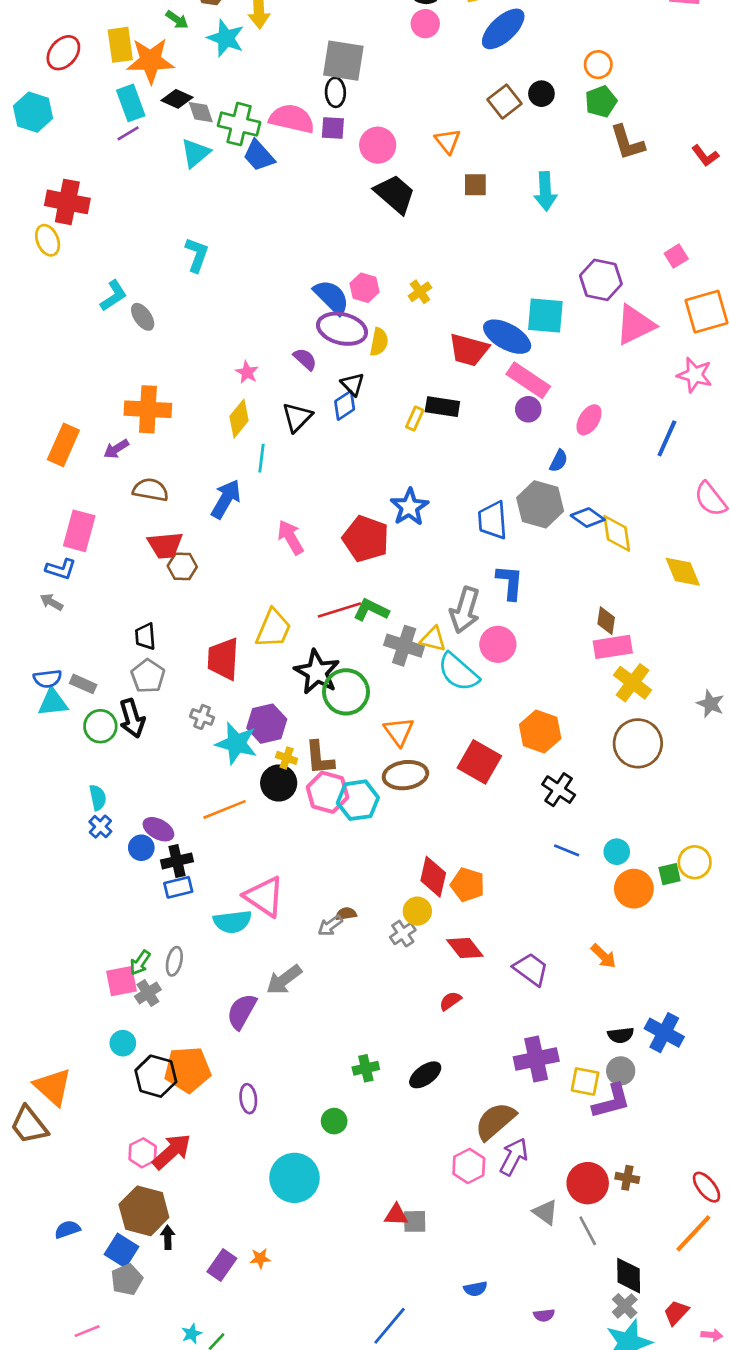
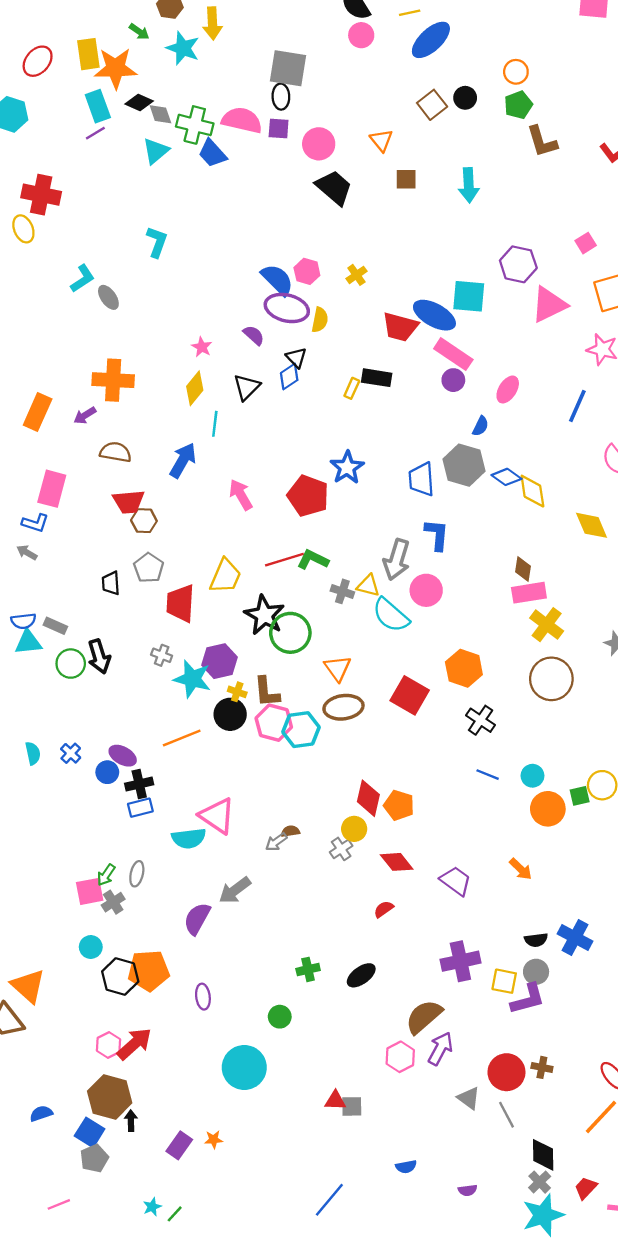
gray cross: (404, 646) -> (342, 591), size x0.7
gray pentagon: (148, 676) -> (149, 568), moved
cyan semicircle: (98, 798) -> (33, 753), moved

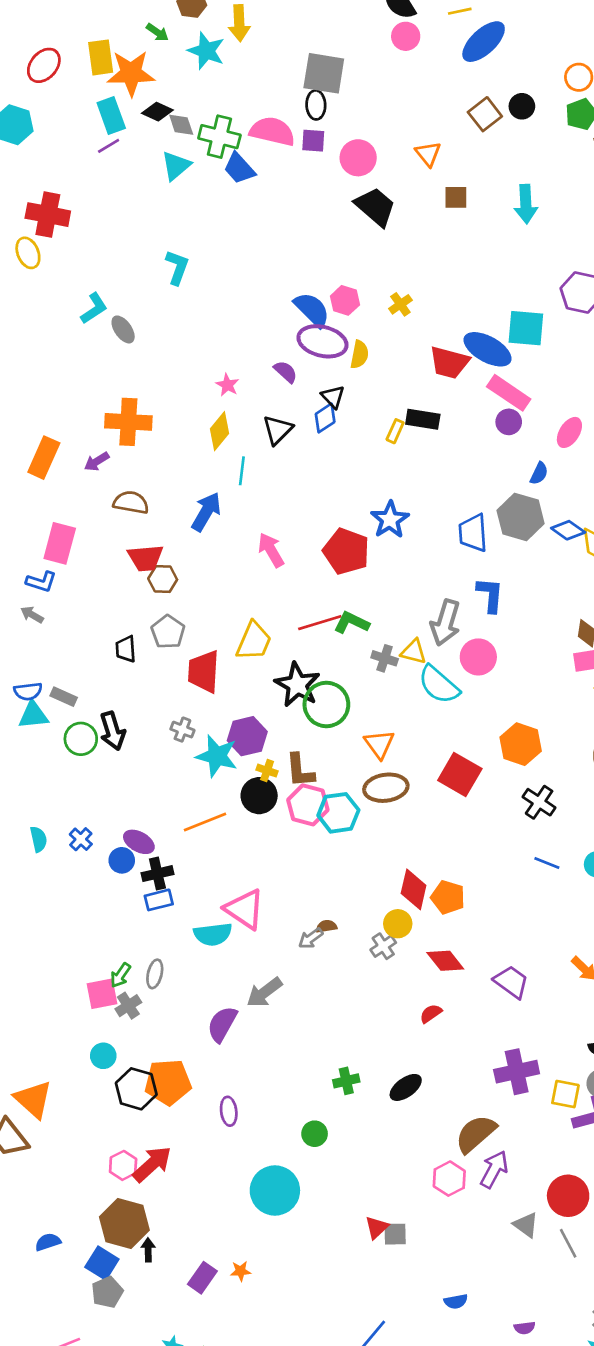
red triangle: (335, 1101) -> (377, 1227), turned -45

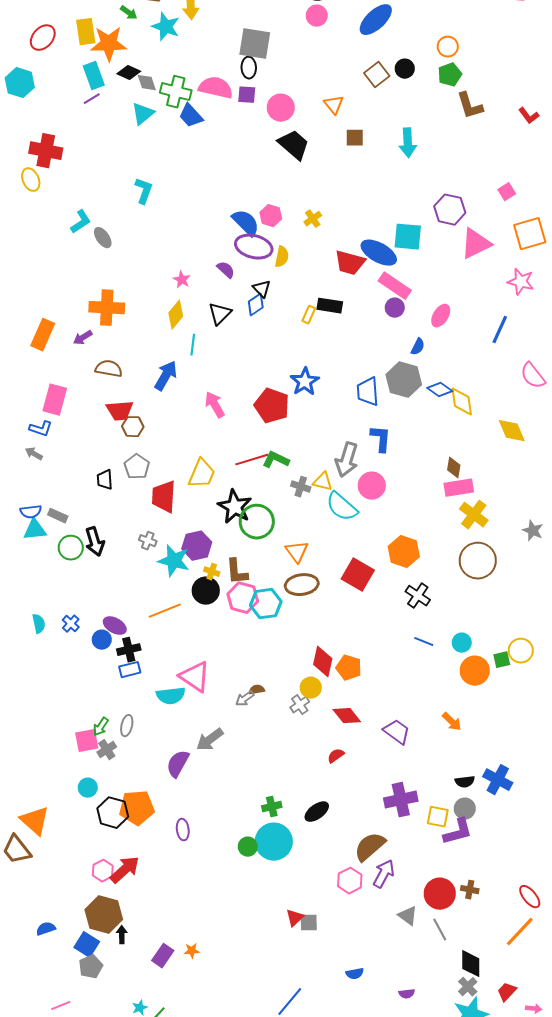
cyan circle: (275, 1190) -> (274, 842), moved

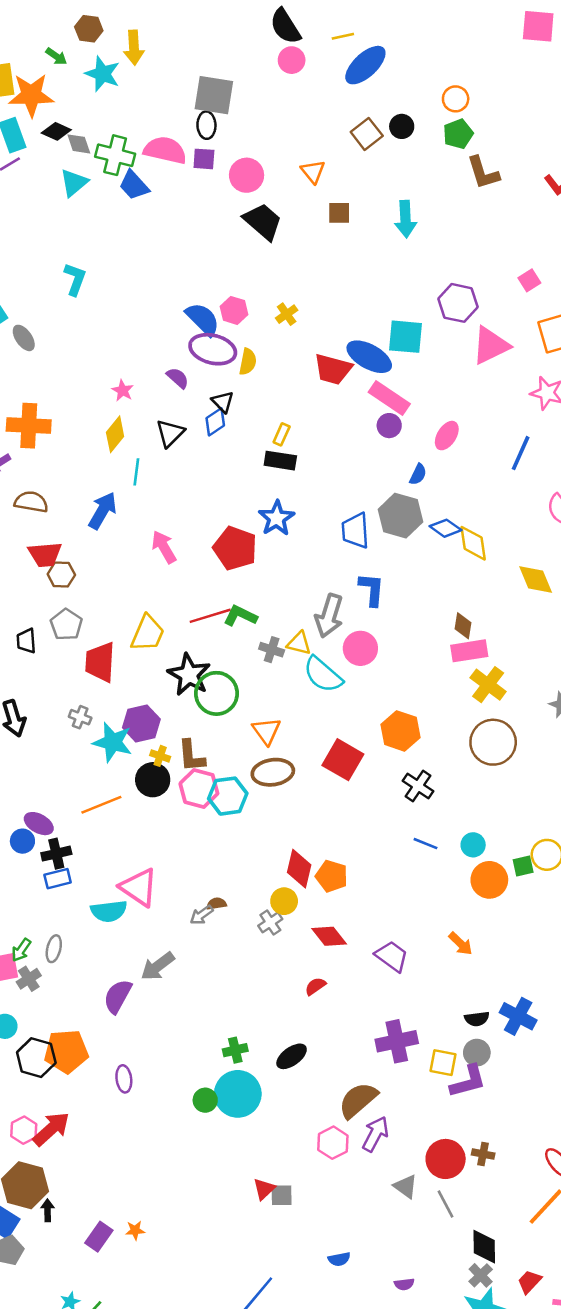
black rectangle: (330, 306) -> (280, 461), moved

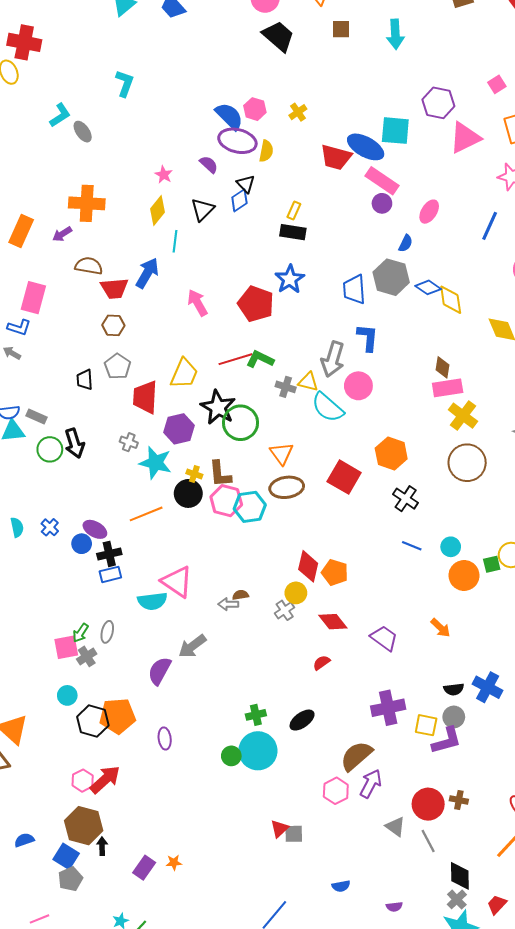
red trapezoid: (45, 554) -> (114, 288), moved
purple hexagon: (141, 723) -> (179, 429), moved
gray arrow: (201, 915) -> (228, 604), turned 36

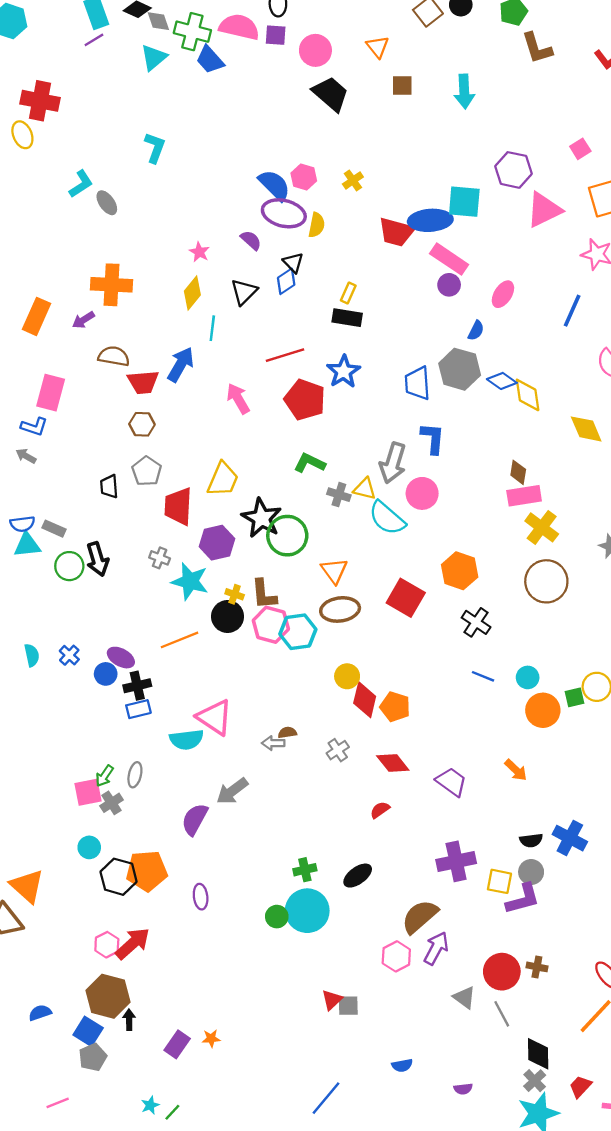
blue ellipse: (366, 147) -> (430, 220), turned -33
red line: (235, 359) -> (285, 355), moved
yellow circle: (296, 593) -> (347, 676), moved

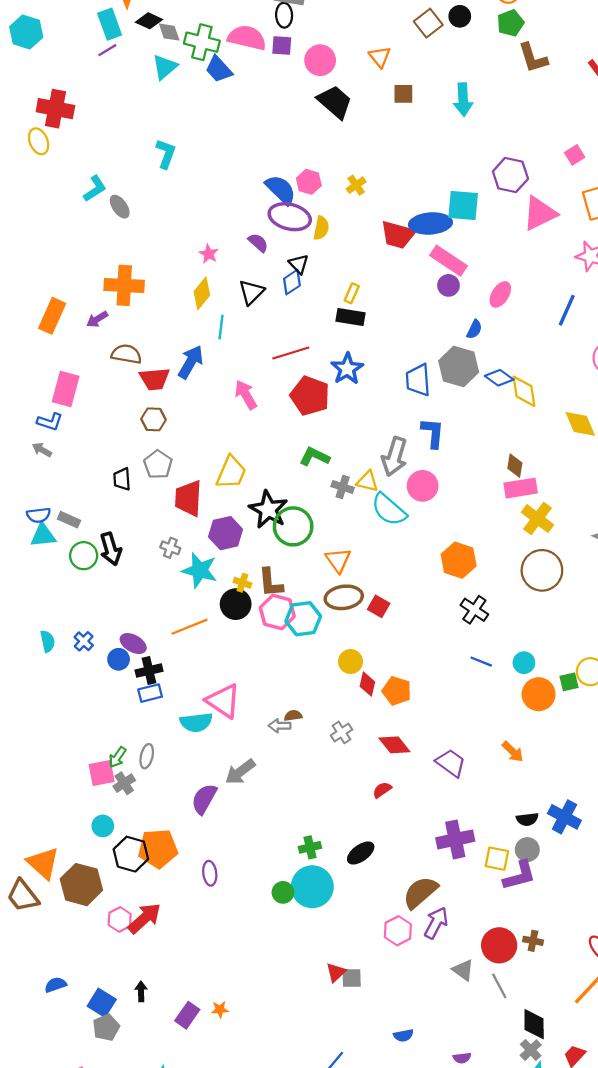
red square: (406, 598) -> (379, 606), moved, size x0.6
red diamond: (365, 700) -> (367, 684), size x0.7
brown hexagon: (108, 996) -> (81, 885), moved

